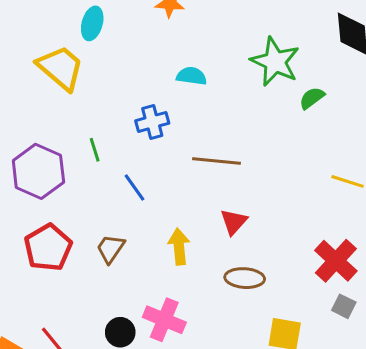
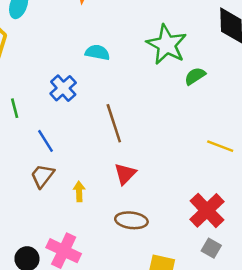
blue cross: (152, 122) -> (63, 88), turned -30
brown line: (216, 161) -> (114, 123), turned 63
yellow arrow: (179, 247) -> (79, 191), size x0.7
brown trapezoid: (111, 249) -> (42, 176), moved

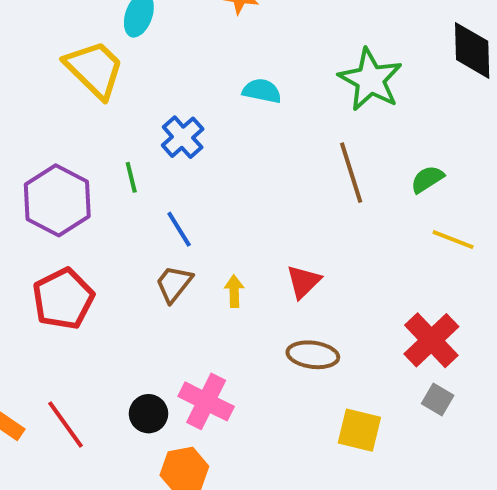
green semicircle: (195, 76) -> (427, 179), moved
blue cross: (63, 88) -> (183, 137), moved
brown line: (114, 123) -> (351, 173), moved
yellow arrow: (79, 191) -> (234, 291), moved

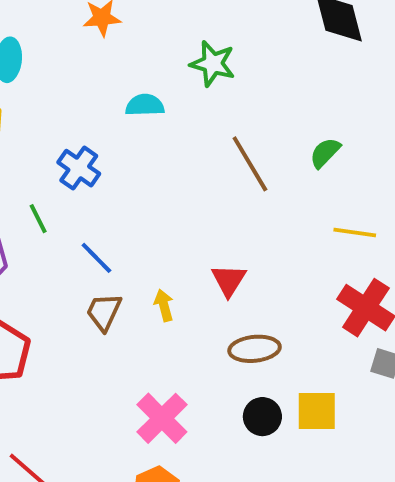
green star: (370, 80) -> (213, 64), moved, size x0.7
yellow line: (453, 240) -> (355, 233), moved
pink cross: (206, 401) -> (162, 418), turned 32
black circle: (149, 414) -> (262, 417), moved

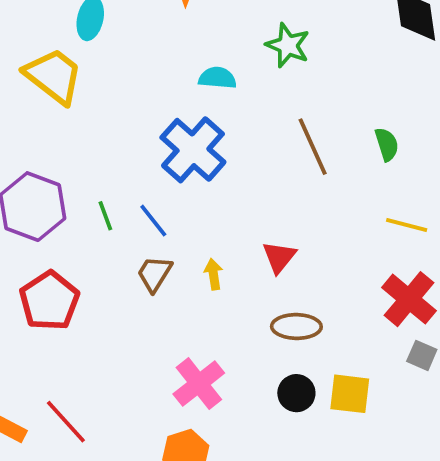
green semicircle: (325, 153) -> (387, 144), turned 112
blue cross: (79, 168) -> (193, 150), moved, size x1.6
green line: (38, 219) -> (105, 216), moved

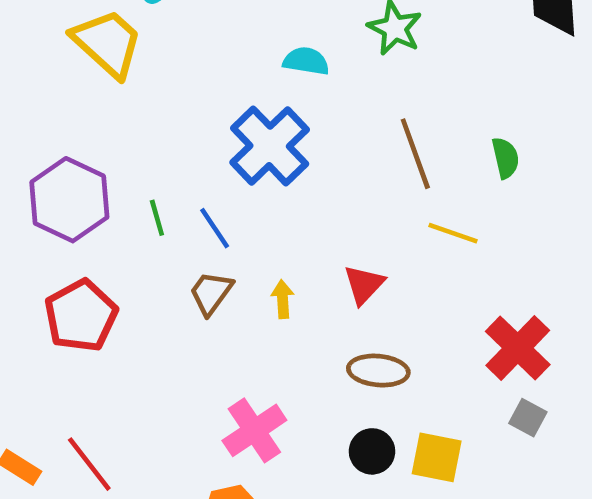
yellow line: (407, 225) -> (453, 233), moved

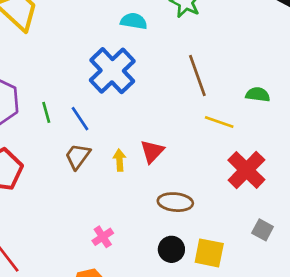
green semicircle: (506, 158) -> (258, 95), moved, turned -70
red triangle: (364, 285) -> (152, 151), moved
red cross: (518, 348) -> (246, 170), moved
pink cross: (254, 430) -> (103, 237), size x0.6

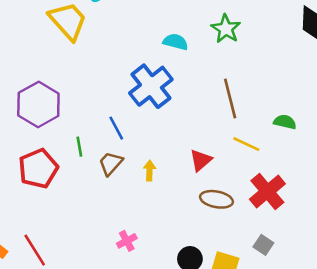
green line: (46, 112) -> (79, 147), moved
red triangle: (152, 151) -> (201, 160), moved
brown ellipse: (175, 202) -> (216, 199), moved
gray square: (263, 230) -> (263, 245), moved

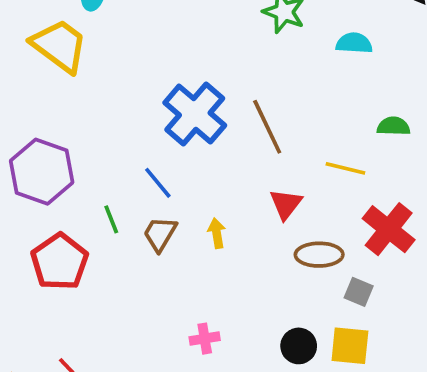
cyan semicircle: (176, 42) -> (354, 43), moved
brown line: (230, 98) -> (267, 127), moved
pink cross: (127, 241) -> (205, 339), turned 30
gray square: (263, 245) -> (359, 292), moved

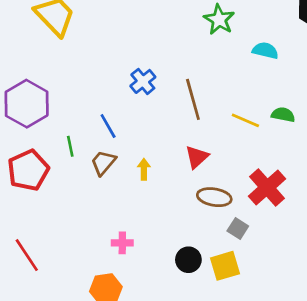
blue cross: (195, 114) -> (143, 81), size x0.6
yellow line: (345, 168) -> (245, 120), moved
yellow square: (350, 346) -> (225, 266), turned -32

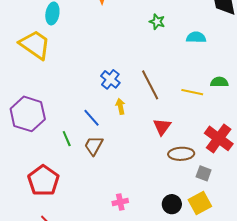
green star: (219, 20) -> (157, 22), size x0.7
yellow arrow: (144, 169) -> (120, 106), moved
red pentagon: (28, 170) -> (43, 181), moved

